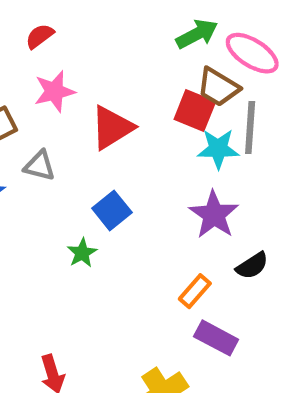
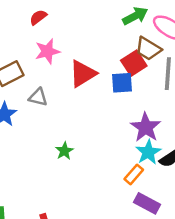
red square: (195, 111) -> (134, 63), turned 35
cyan star: (218, 149) -> (148, 152), moved, turned -30
blue square: (112, 210) -> (122, 83), moved, turned 35

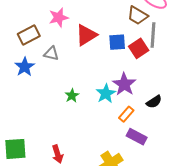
red square: (134, 63) -> (139, 48), moved
purple star: (146, 127) -> (124, 84), moved
cyan star: (148, 152) -> (106, 94), moved

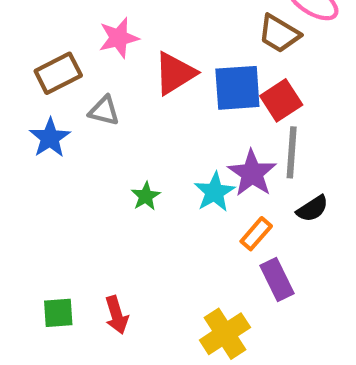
gray line: (153, 35) -> (292, 152), moved
blue square: (117, 42) -> (237, 88), size x1.4
purple rectangle: (137, 137) -> (277, 280), turned 36
green square: (15, 149) -> (58, 313), moved, size x0.7

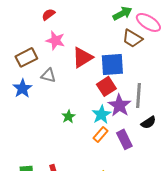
pink star: (119, 38) -> (55, 40), turned 30
red square: (281, 100) -> (106, 86), moved
orange rectangle: (256, 234) -> (100, 134), moved
purple rectangle: (277, 280) -> (124, 139), moved

